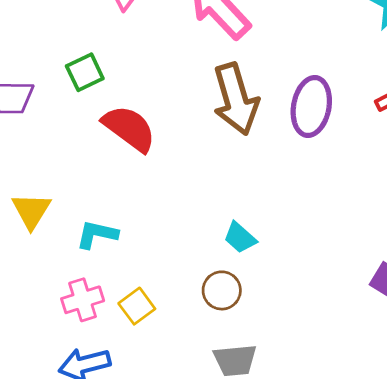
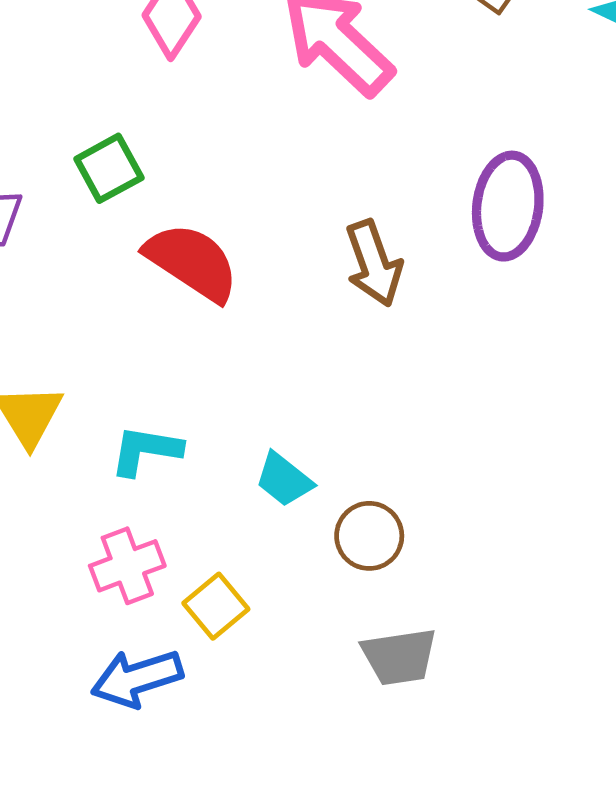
brown arrow: (236, 99) -> (374, 263), moved, size x0.7
cyan trapezoid: (240, 238) -> (284, 480), moved
yellow square: (137, 306) -> (216, 606), moved

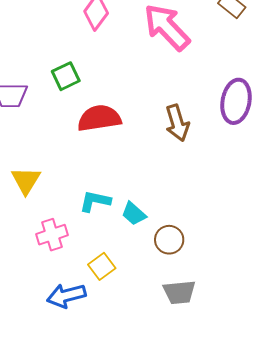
red semicircle: (192, 262) -> (99, 118), turned -45
cyan L-shape: (146, 450) -> (95, 201), moved
pink cross: (127, 566) -> (52, 235), moved

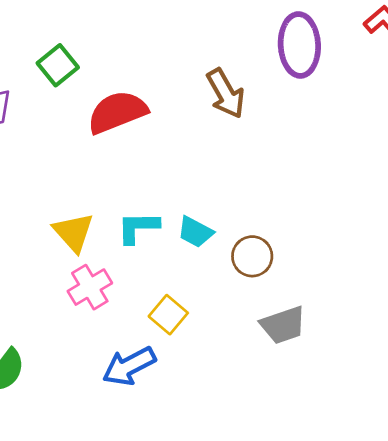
yellow triangle: (26, 180) -> (73, 232), moved

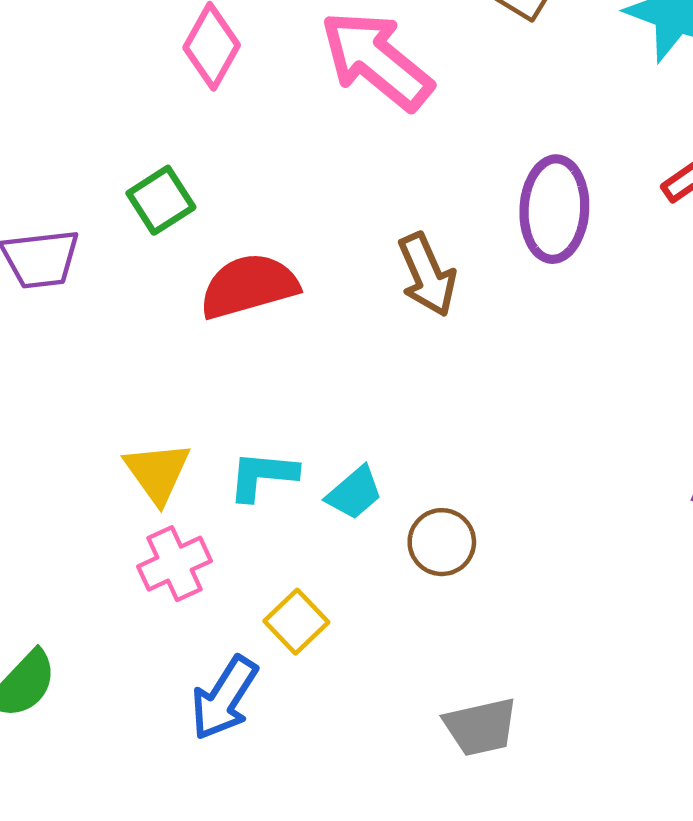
cyan trapezoid: (195, 232) -> (354, 493), turned -75
gray trapezoid: (283, 325) -> (481, 727), moved
blue arrow: (129, 366) -> (224, 698), turned -36

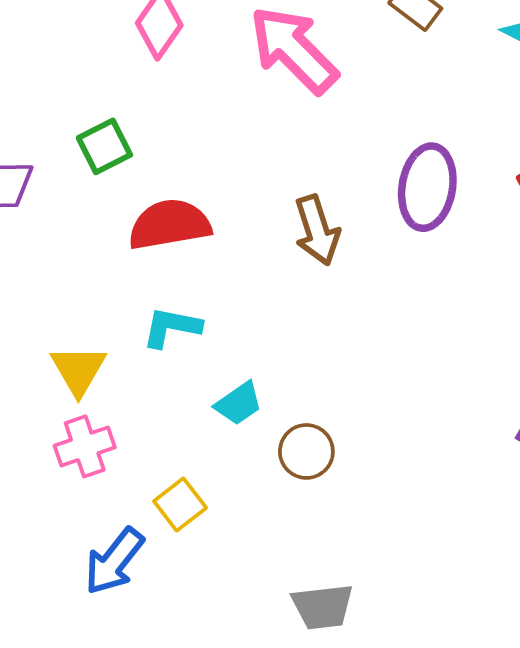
cyan L-shape: (263, 476) -> (172, 327), moved

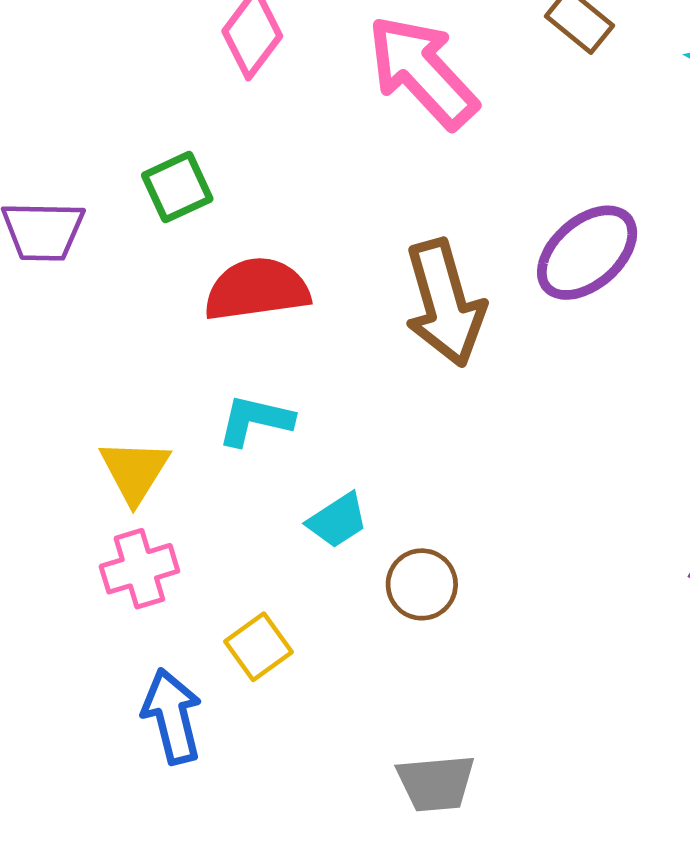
purple ellipse: (427, 187) -> (587, 253), turned 38
brown arrow: (317, 230) -> (445, 303), size x1.4
blue arrow: (114, 561) -> (172, 716), turned 126

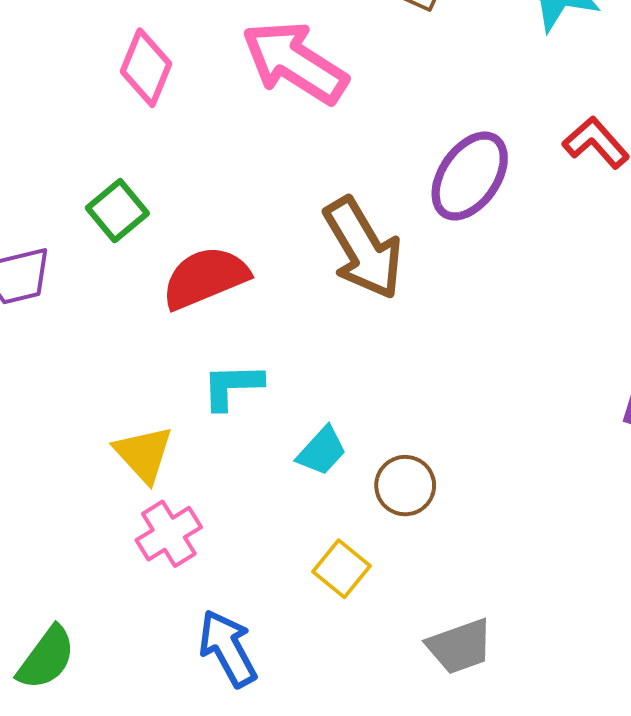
yellow square: (259, 647) -> (342, 569), moved

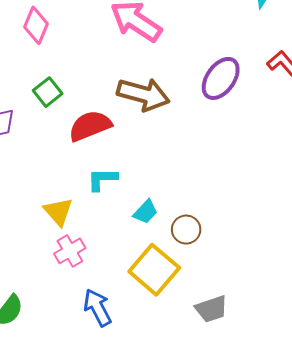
pink diamond: (146, 68) -> (36, 25), moved
brown arrow: (363, 248) -> (143, 94), moved, turned -45
yellow square: (342, 569) -> (154, 270), size x1.8

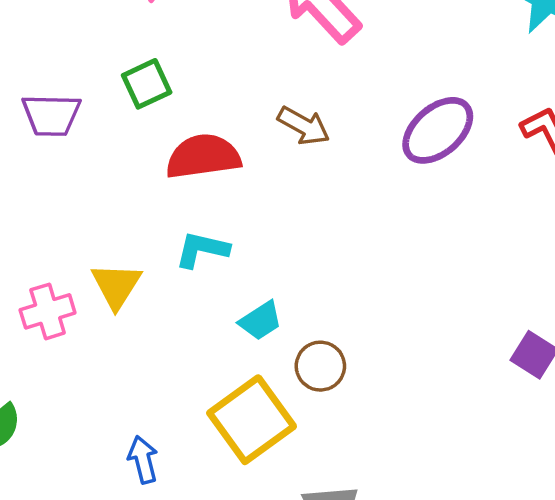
brown arrow: (143, 94) -> (304, 126), size x0.6
pink cross: (70, 251) -> (48, 311), moved
blue arrow: (98, 308) -> (143, 460), size x0.7

